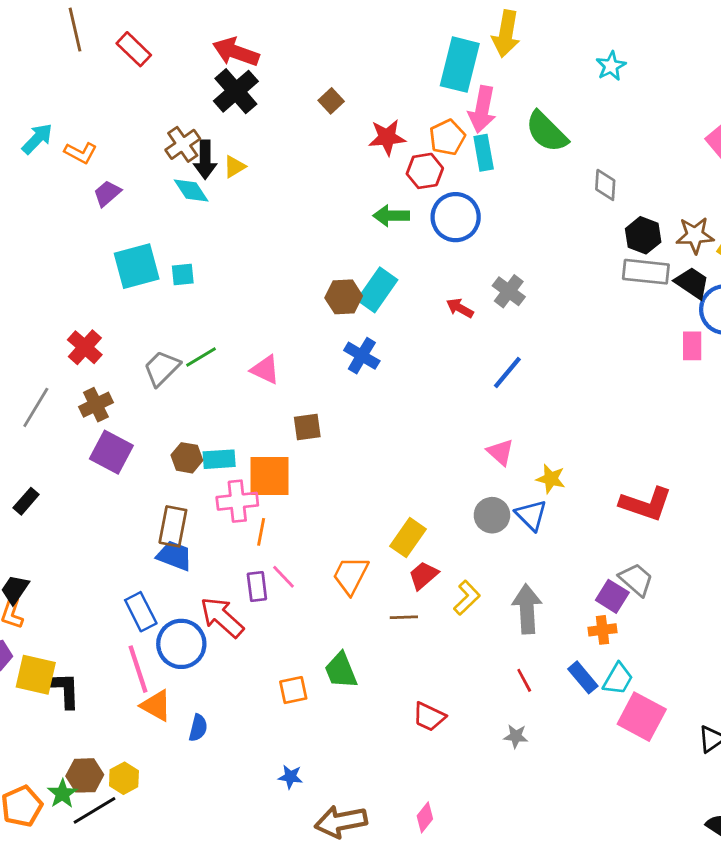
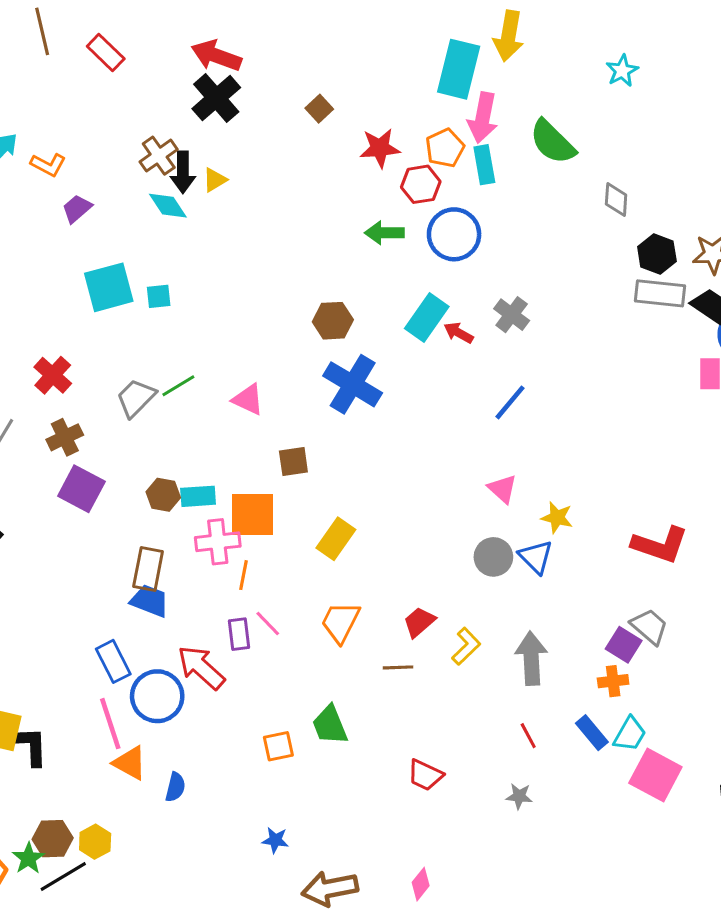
cyan rectangle: (377, 290) -> (427, 318), moved
blue cross: (362, 356) -> (353, 384), size x1.5
yellow rectangle: (408, 538) -> (336, 539), moved

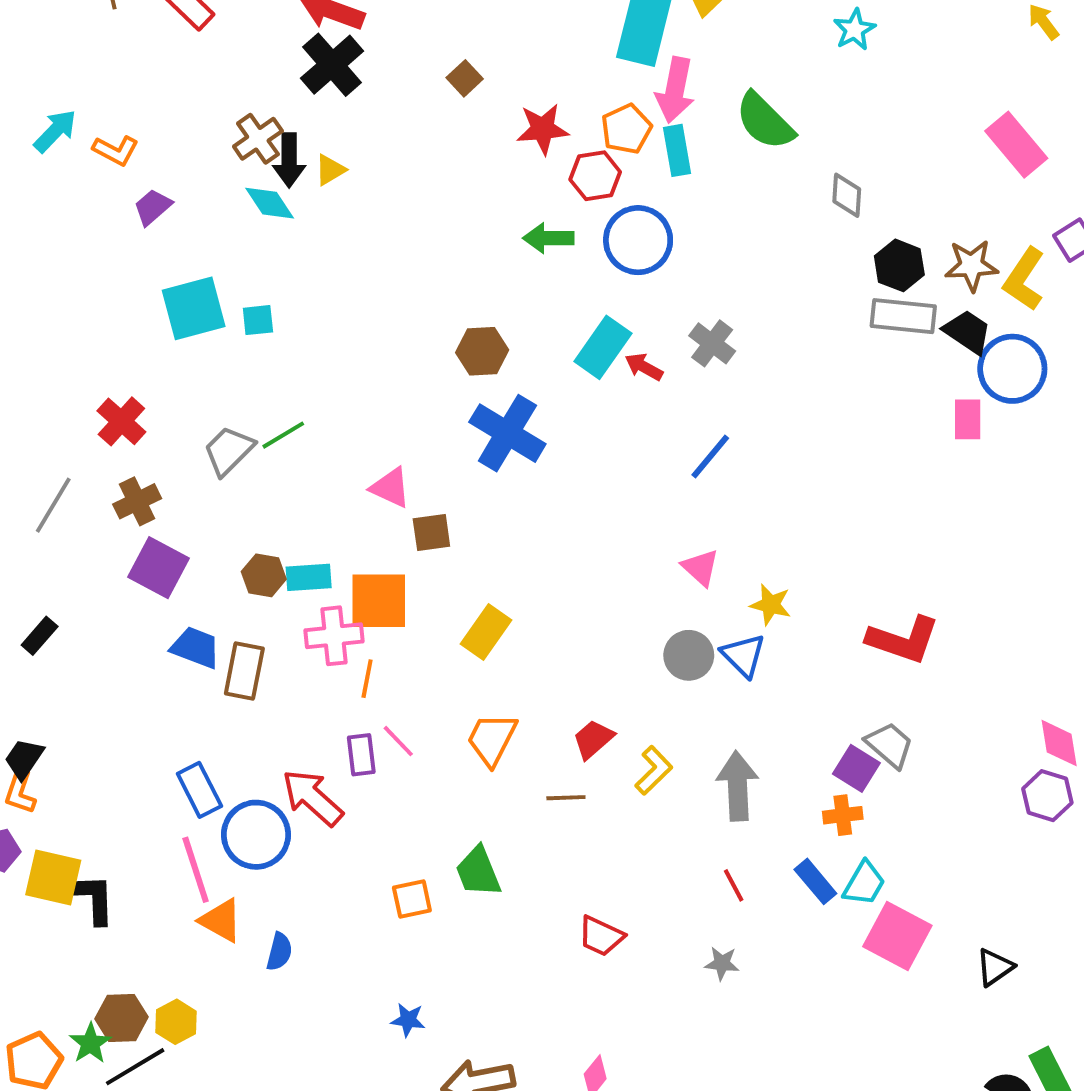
pink triangle: (248, 399) -> (390, 488), moved
blue trapezoid: (150, 601) -> (196, 648), moved

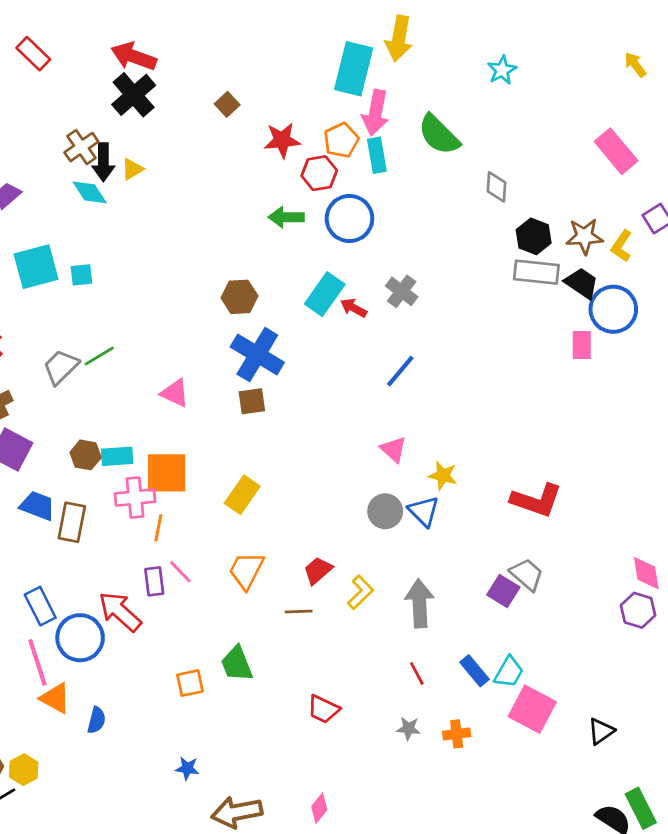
yellow L-shape: (1024, 279) -> (622, 246), size x0.7
brown square: (431, 533) -> (252, 401), moved
orange cross: (843, 815) -> (457, 734), moved

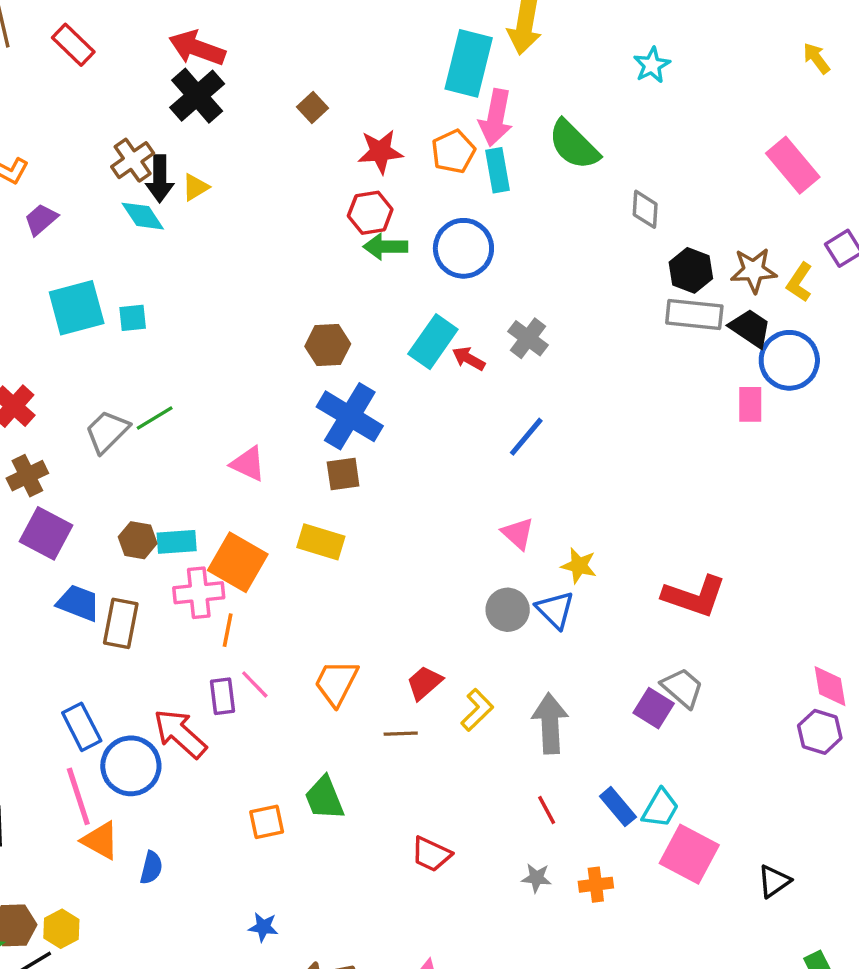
red hexagon: (319, 173) -> (370, 213), moved
orange square: (167, 473) -> (238, 562), turned 30
yellow rectangle: (242, 495) -> (321, 542), moved, turned 72

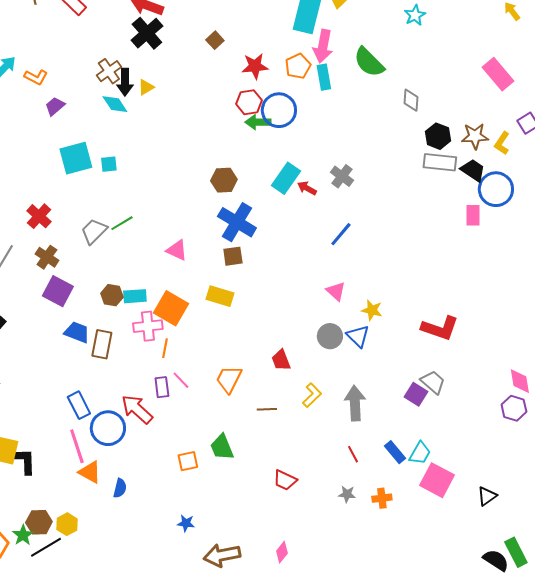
blue circle: (463, 248) -> (279, 110), moved
brown cross: (27, 476) -> (47, 257), turned -30
red trapezoid: (424, 683) -> (281, 360), moved, turned -70

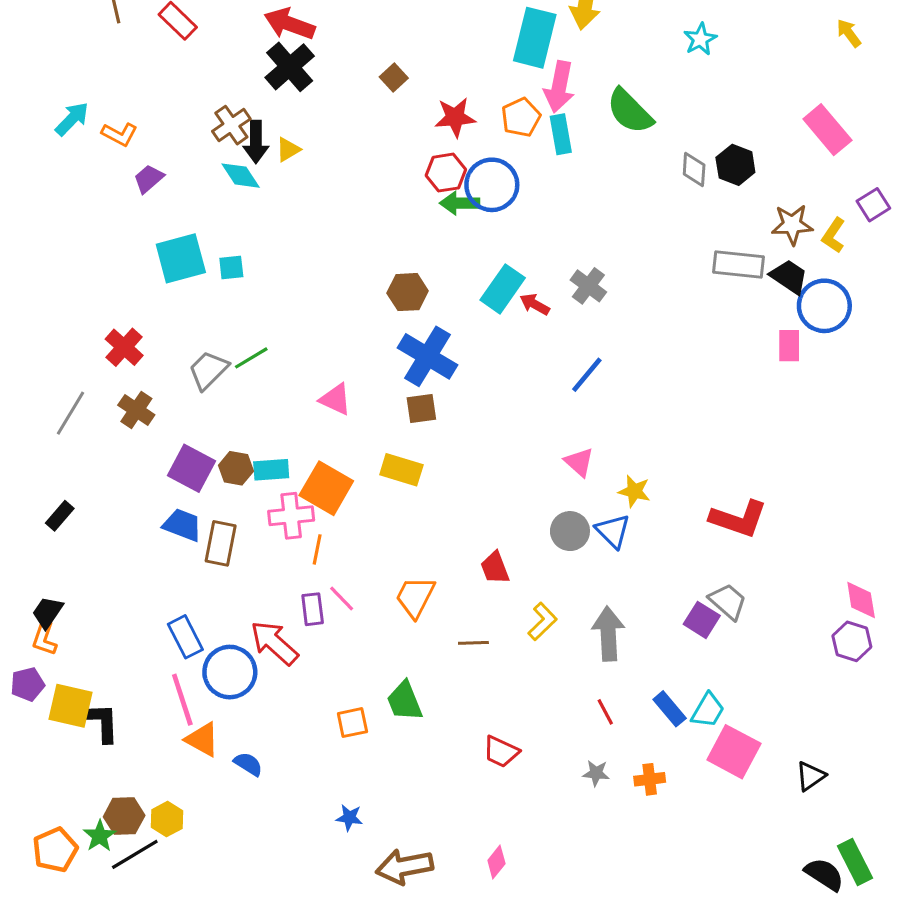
black hexagon: (438, 136) -> (735, 165), moved
purple square: (58, 291) -> (192, 468), moved
blue semicircle: (120, 488) -> (248, 764), turned -72

